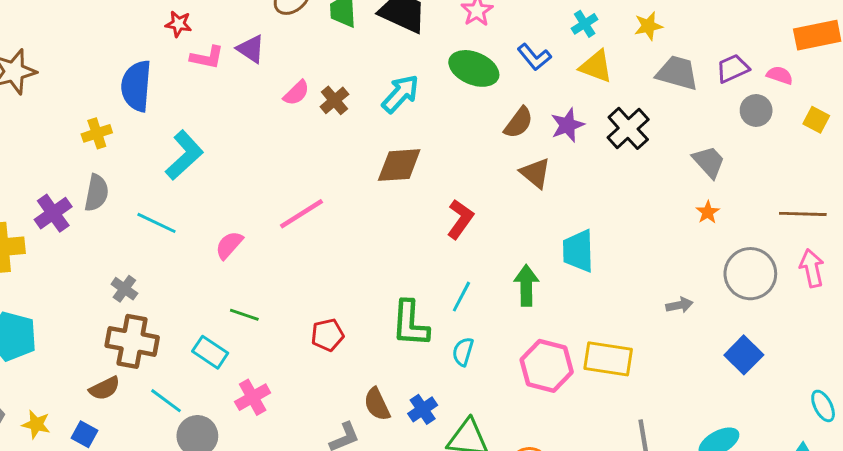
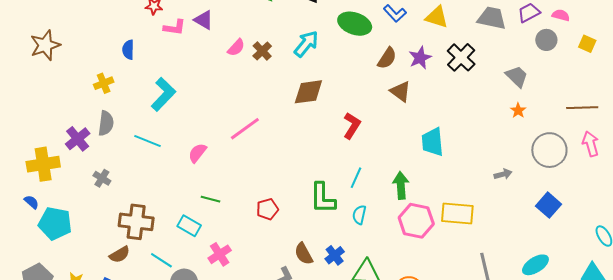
blue semicircle: (136, 86) -> (128, 50), size x0.6
green arrow: (526, 285) -> (401, 185), moved
gray cross: (124, 289) -> (102, 178), moved

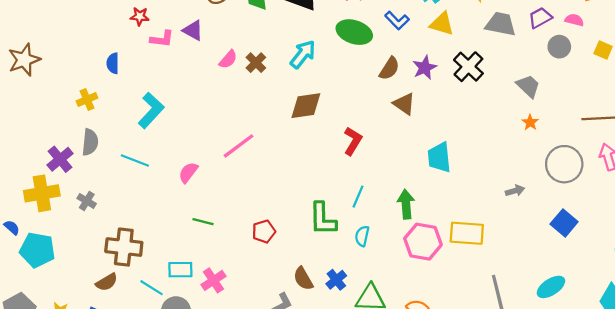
yellow cross: (43, 164) -> (42, 193), moved
cyan rectangle: (189, 226) -> (180, 270), moved, turned -30

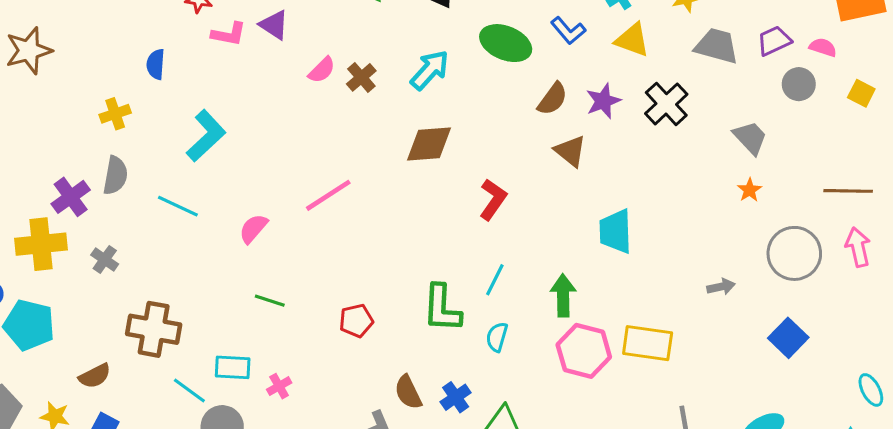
pink cross: (213, 280) -> (279, 386), size x0.7
brown semicircle: (107, 282) -> (95, 376), moved

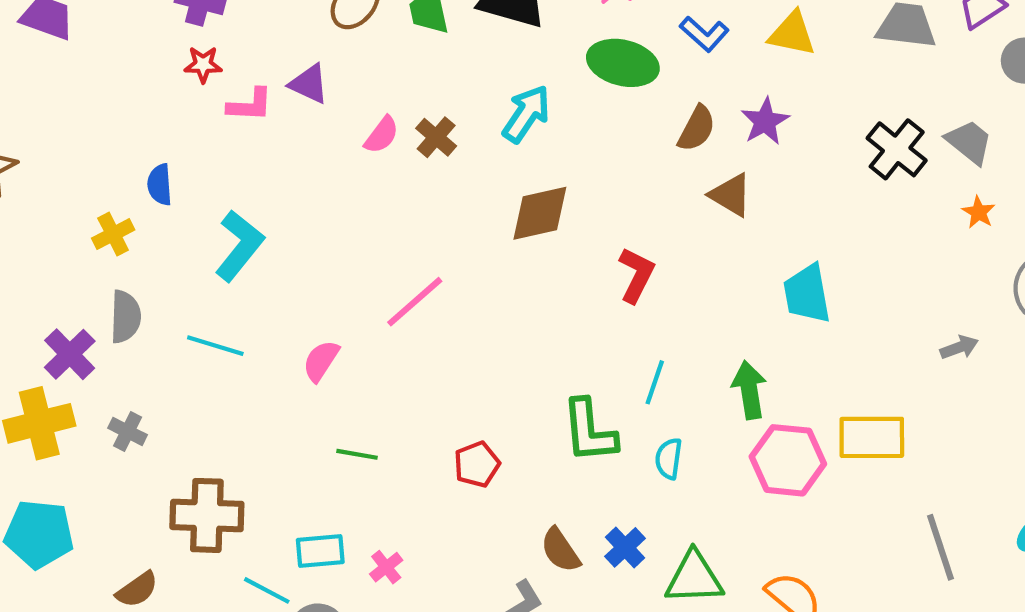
blue semicircle: (156, 64) -> (160, 185), moved
black cross: (666, 104) -> (897, 149), moved

